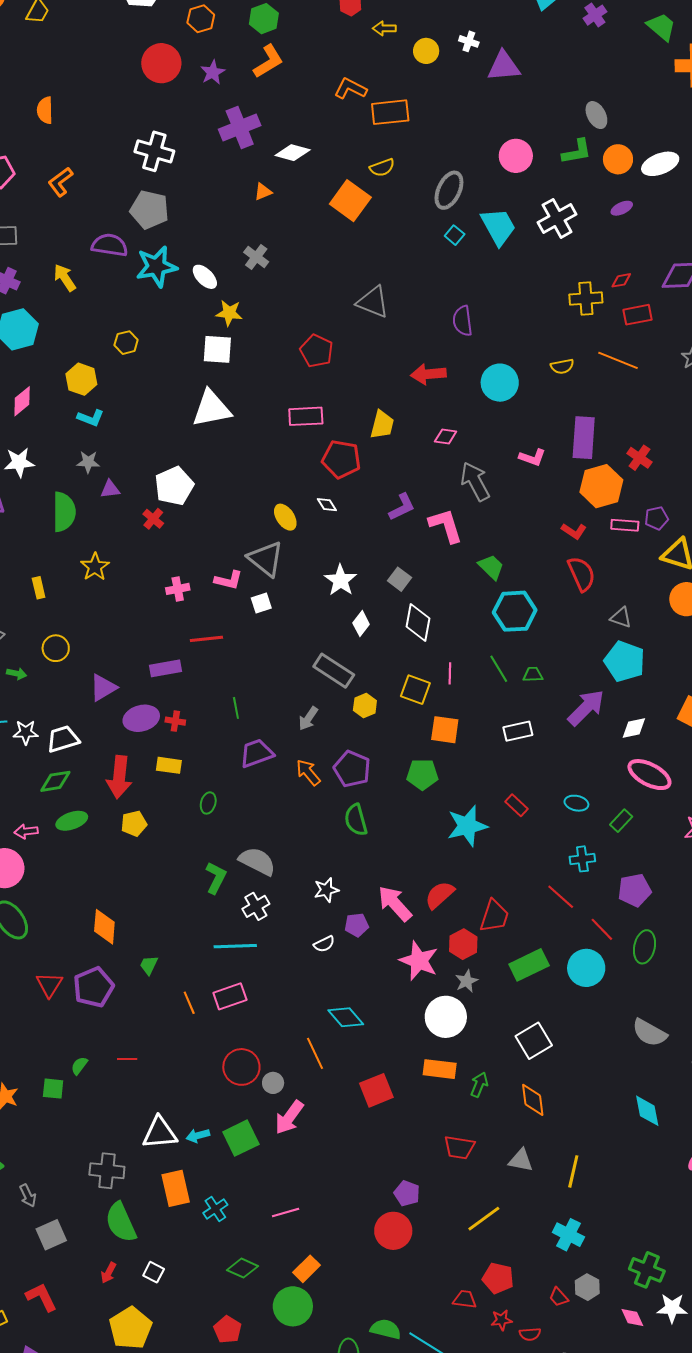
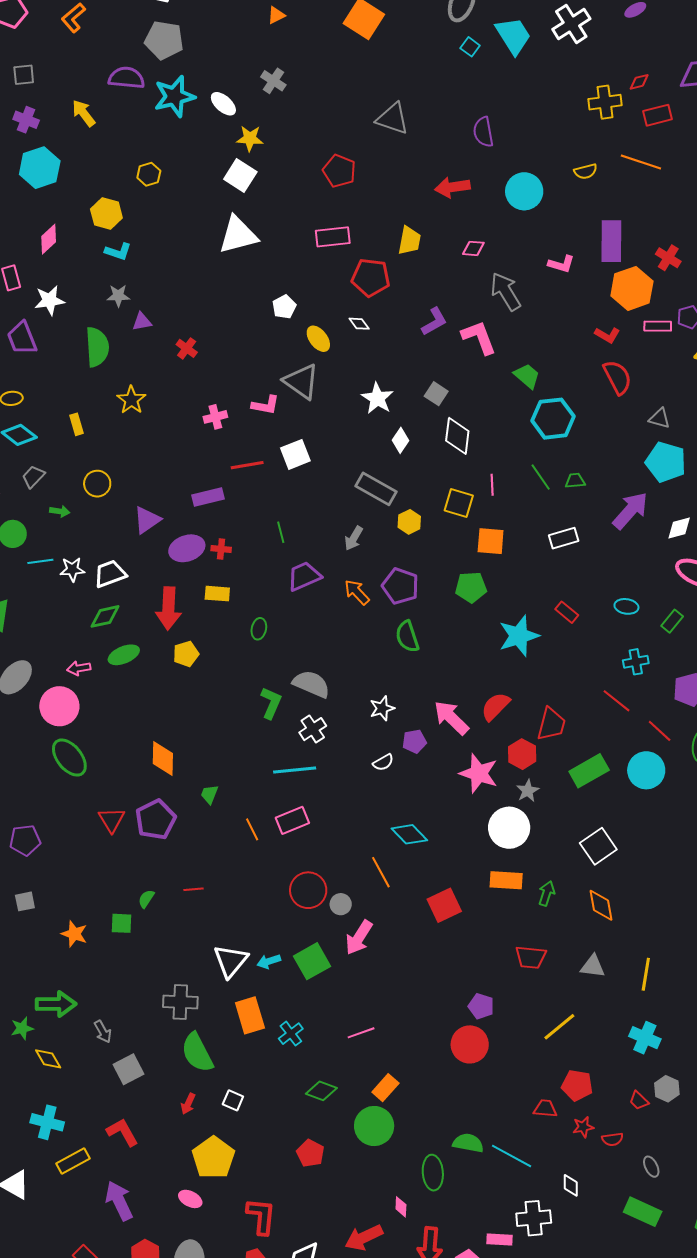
white square: (217, 349) -> (240, 175), turned 32
white pentagon: (174, 486) -> (284, 307), moved, size x0.6
white square: (261, 603) -> (295, 454), moved, size x1.4
white triangle: (160, 1133) -> (231, 961), turned -42

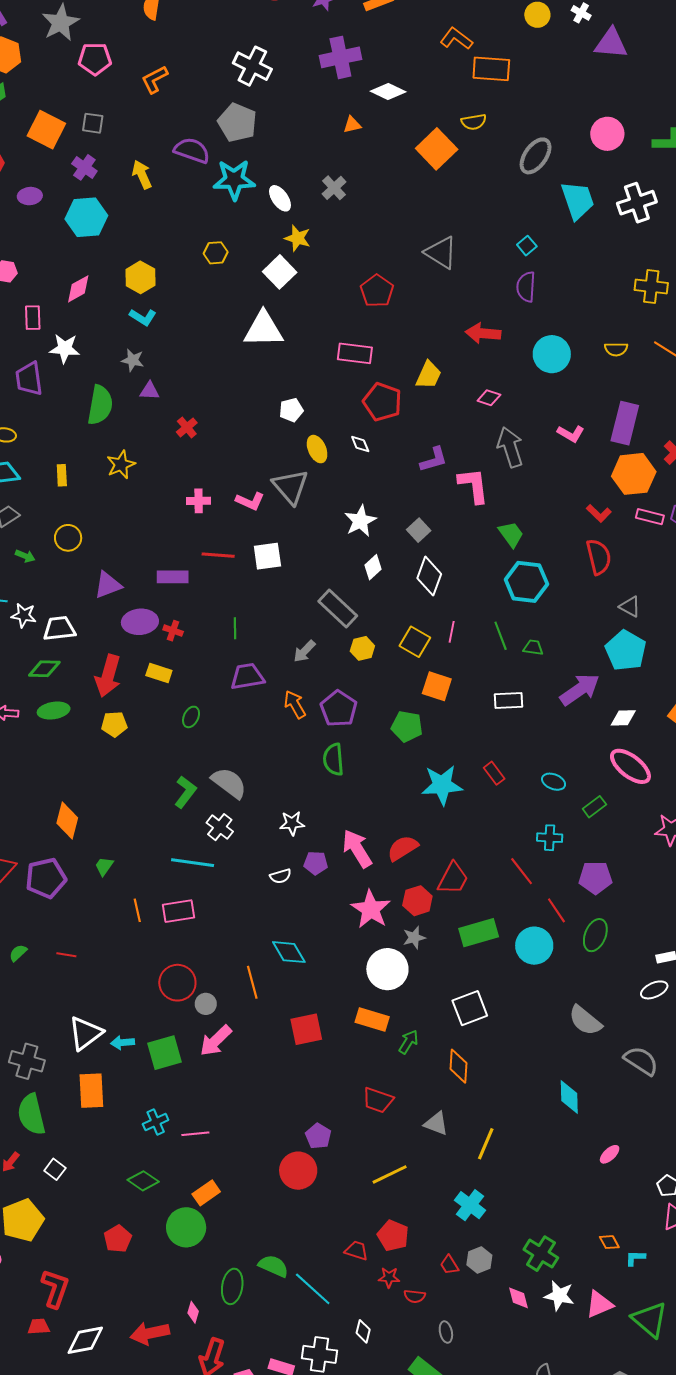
cyan square: (470, 47) -> (527, 246), moved
yellow hexagon: (149, 174) -> (216, 253), moved
white cross: (313, 729) -> (220, 827), turned -32
cyan cross: (291, 1034) -> (156, 1122), moved

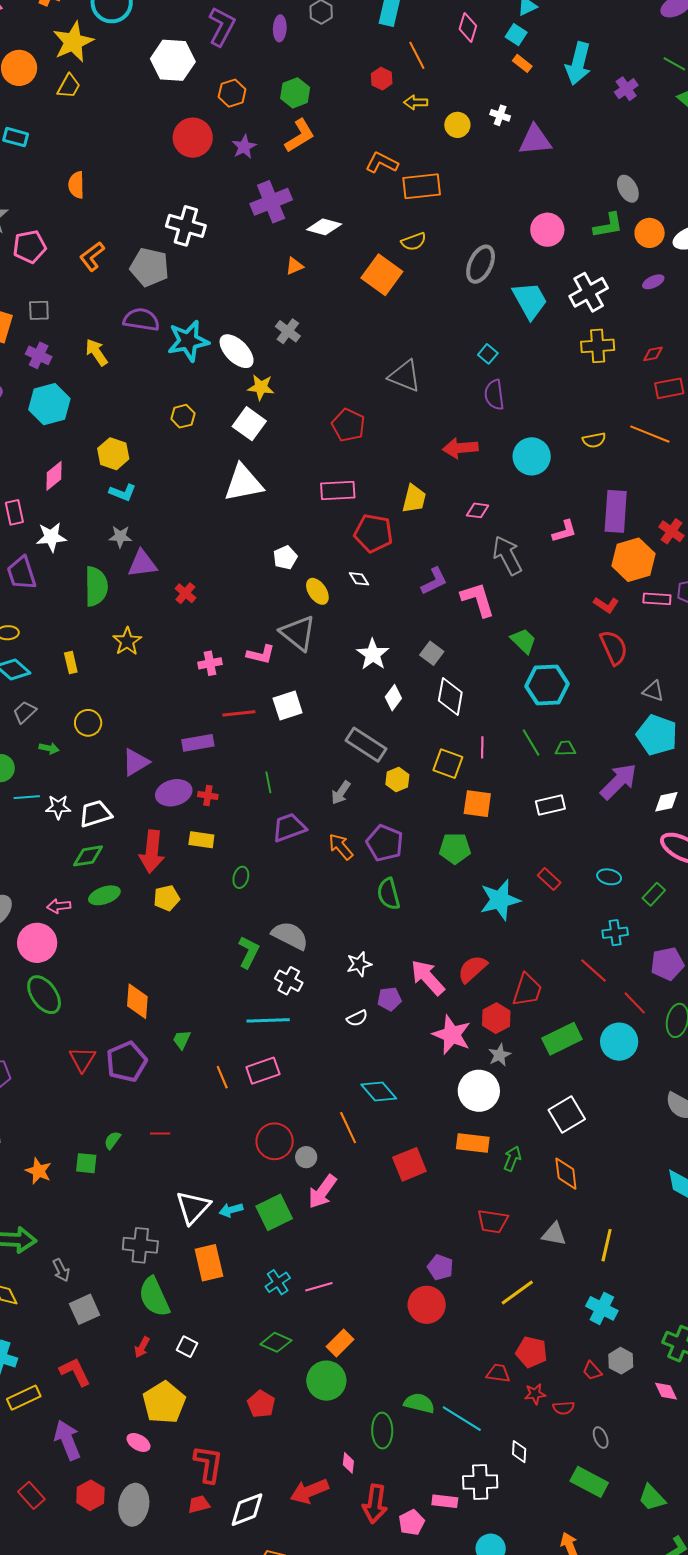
gray pentagon: (237, 123) -> (149, 267), moved
white ellipse: (280, 198) -> (237, 351), size x1.4
yellow cross: (651, 287) -> (598, 346), moved
purple triangle: (150, 391) -> (142, 564), size x1.5
pink L-shape: (571, 434) -> (564, 531), turned -36

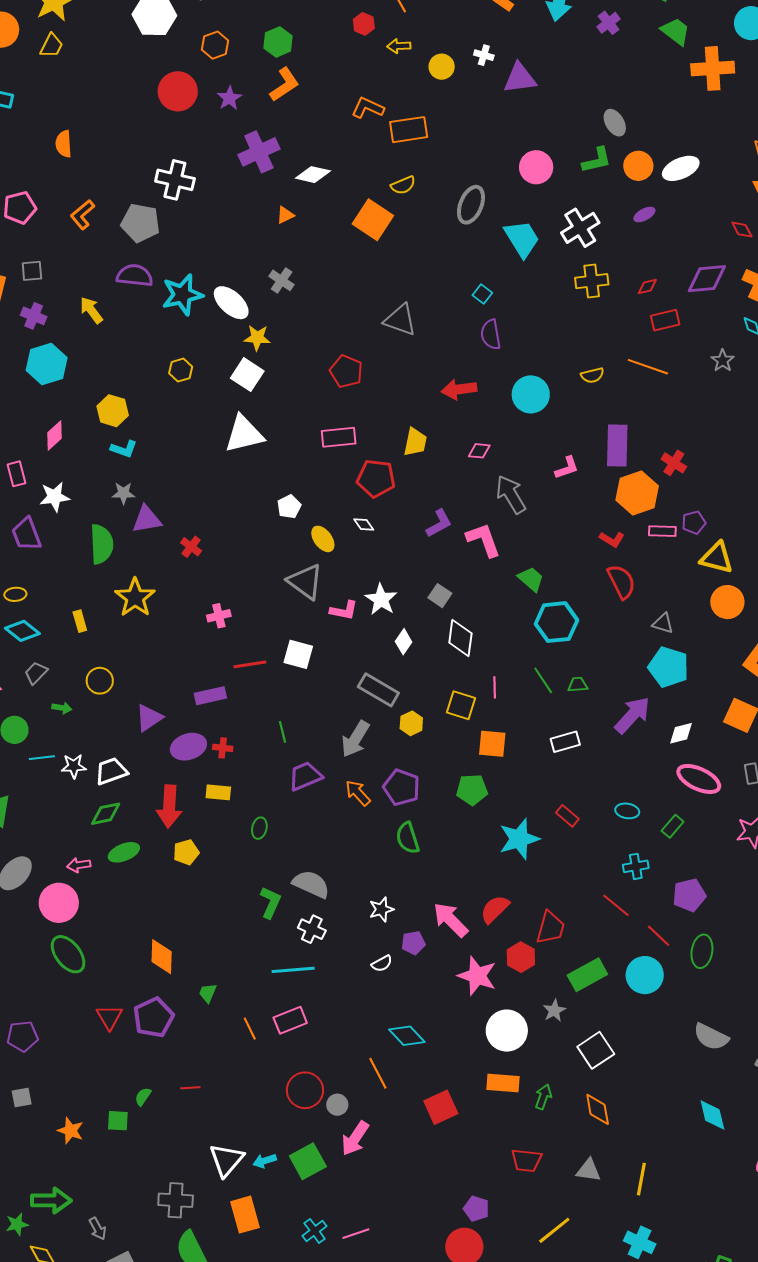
yellow star: (127, 641) -> (135, 598), size x1.4
pink L-shape: (261, 654) -> (344, 610), moved
white square: (288, 706) -> (298, 654), turned 36
gray arrow: (341, 793) -> (355, 739), size x1.5
gray star: (500, 1055) -> (554, 1011), moved

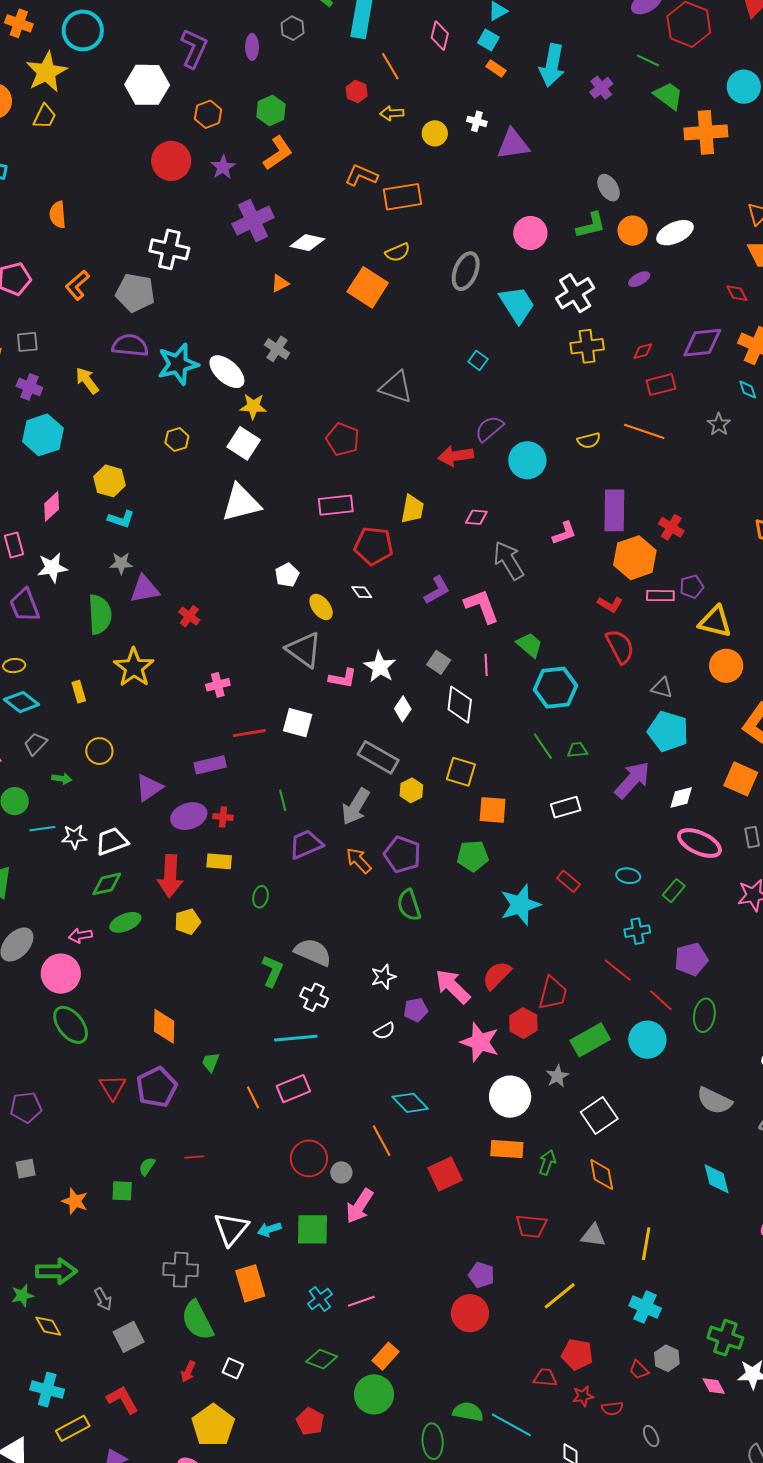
purple semicircle: (491, 335) -> (489, 429), moved, turned 60
pink line: (495, 687) -> (486, 665), moved
green square: (308, 1161) -> (312, 1229), turned 30

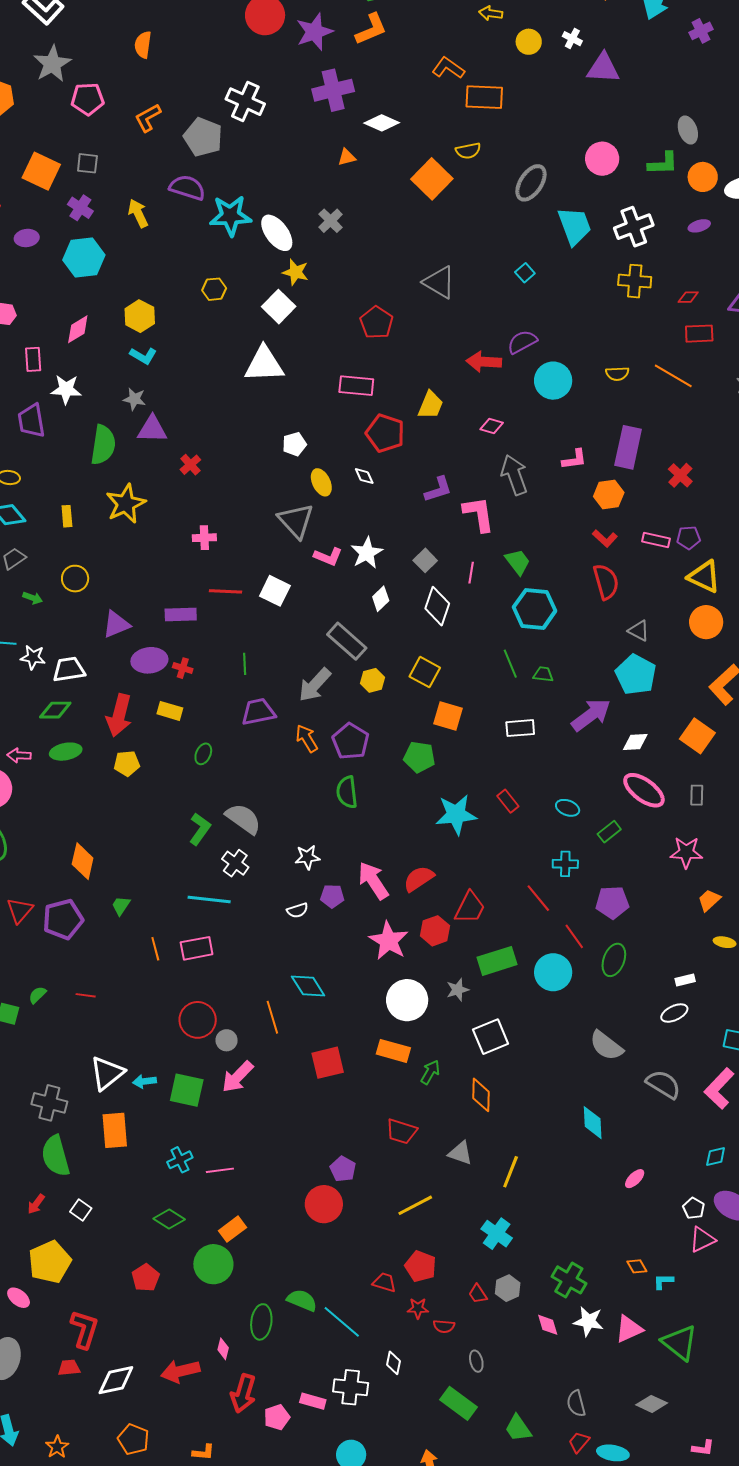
purple star: (223, 167) -> (314, 32), size x1.5
orange hexagon: (635, 558) -> (609, 494), moved, size x0.7

